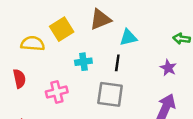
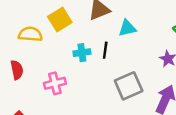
black line: (117, 63) -> (105, 50), moved
gray square: (110, 94) -> (129, 86), moved, turned -32

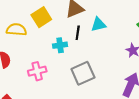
black line: (105, 50) -> (78, 33), moved
gray square: (129, 86) -> (83, 73), moved

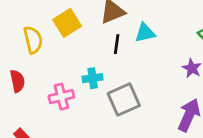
yellow semicircle: (16, 30) -> (33, 40), turned 72
cyan cross: (60, 45) -> (93, 78), moved

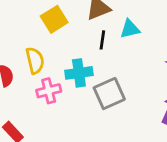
yellow semicircle: (33, 40) -> (35, 61), moved
cyan cross: (93, 78) -> (79, 73), size x1.4

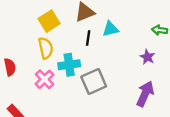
yellow semicircle: (35, 61) -> (46, 48), moved
pink cross: (49, 91) -> (45, 79), turned -30

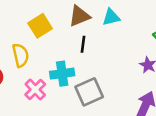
cyan triangle: (110, 29) -> (111, 17), moved
yellow semicircle: (46, 48) -> (21, 55), moved

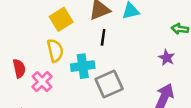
yellow semicircle: (21, 55) -> (55, 50), moved
pink cross: (35, 90) -> (42, 82), moved

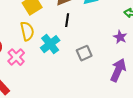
cyan cross: (83, 66) -> (50, 44), turned -30
gray square: (109, 84) -> (84, 53), moved, size x0.7

